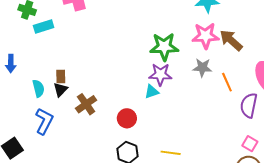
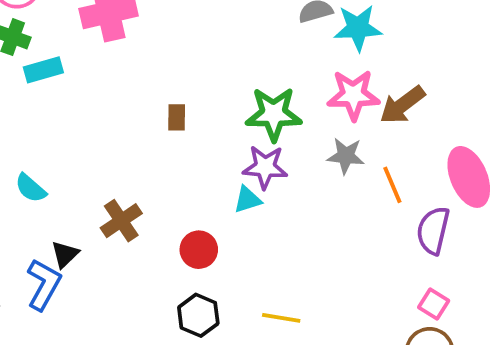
brown arrow: (231, 40) -> (402, 105), turned -80
brown rectangle: (61, 77) -> (177, 117), moved
cyan semicircle: (38, 88) -> (31, 188), turned 144
black triangle: (60, 90) -> (65, 254), moved
blue L-shape: (44, 121) -> (44, 284), moved

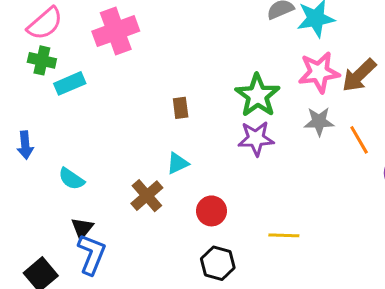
green star: (274, 114) -> (257, 95), turned -30
cyan triangle: (248, 200) -> (178, 163), moved
black triangle: (65, 254) -> (82, 228), moved
yellow line: (281, 318) -> (284, 235), moved

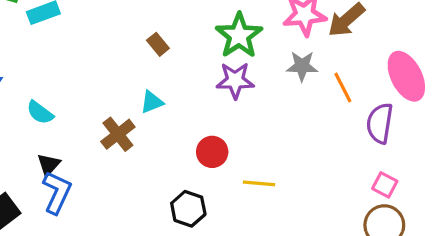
brown rectangle: (181, 108) -> (158, 44), turned -35
red circle: (211, 211) -> (212, 152), moved

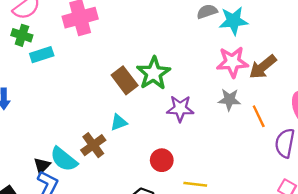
green star: (239, 35) -> (154, 73), moved
brown rectangle: (158, 44) -> (125, 80), size x1.6
cyan semicircle: (40, 113) -> (64, 159), moved, size x1.4

